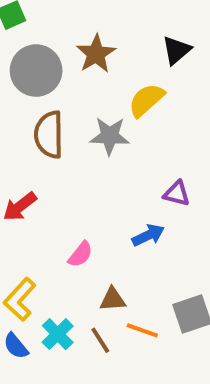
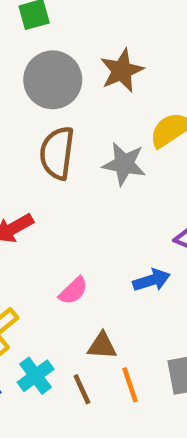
orange line: (142, 330) -> (130, 385), turned 44

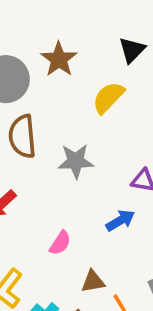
gray star: (124, 164) -> (76, 161), moved

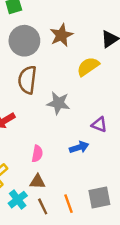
pink semicircle: (60, 243) -> (37, 154), turned -35
brown triangle: (93, 281) -> (37, 182), moved

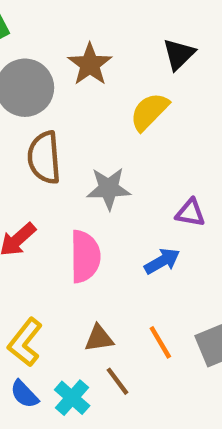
pink semicircle: (37, 154) -> (85, 256), moved, size x1.6
cyan cross: (18, 200) -> (72, 398), moved
orange line: (68, 204) -> (160, 342), moved

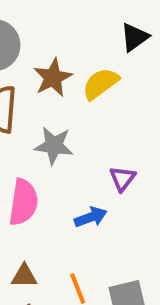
brown star: (90, 64) -> (53, 78), moved
purple triangle: (190, 213) -> (122, 179), turned 48

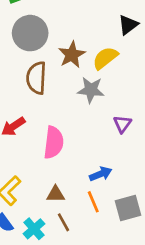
gray star: (54, 146) -> (91, 90), moved
blue arrow: (91, 217) -> (101, 174), moved

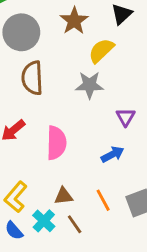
brown star: (72, 55) -> (74, 21), moved
blue arrow: (101, 174) -> (113, 154), moved
cyan cross: (34, 229) -> (44, 221), moved

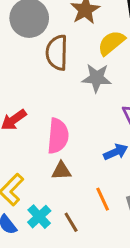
brown semicircle: (32, 78) -> (57, 53), moved
brown triangle: (64, 196) -> (61, 171), moved

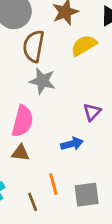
gray star: (97, 78) -> (42, 81), moved
brown line: (71, 222) -> (33, 202), moved

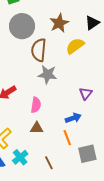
pink semicircle: (22, 121) -> (36, 105), size x0.7
orange line: (53, 184) -> (67, 138), moved

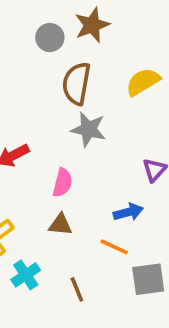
brown star: (59, 23) -> (92, 25), moved
gray circle: (22, 26) -> (50, 38), size x0.6
orange line: (67, 138) -> (114, 247), turned -49

